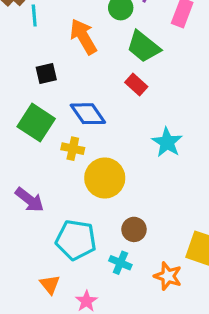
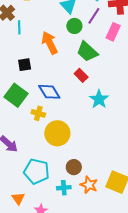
cyan star: (167, 142) -> (99, 99), moved
cyan cross: (120, 263) -> (64, 188), turned -32
orange star: (168, 276) -> (89, 185), moved

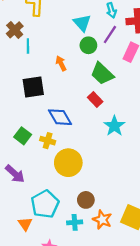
orange arrow: (50, 43) -> (61, 63), size x0.6
black square: (25, 65) -> (33, 87), size x1.5
green square: (16, 95) -> (23, 136), moved, size x0.7
cyan pentagon: (37, 171) -> (45, 204), turned 30
orange triangle: (18, 199) -> (25, 224), moved

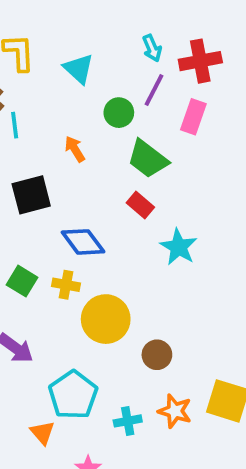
cyan triangle: (82, 23) -> (79, 69), moved
brown circle: (86, 200) -> (157, 355), moved

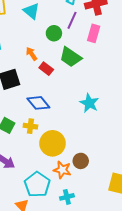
red rectangle: (140, 205) -> (46, 69), moved
orange star: (175, 411) -> (62, 170), moved

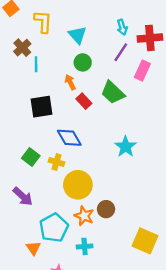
green circle: (54, 33) -> (83, 62), moved

